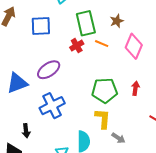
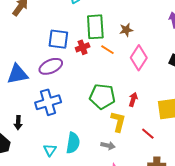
blue square: (41, 26) -> (58, 39), moved
yellow L-shape: (103, 119) -> (118, 122), moved
gray arrow: (118, 138) -> (108, 145), turned -32

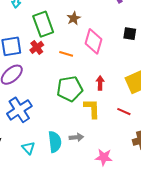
orange line: (107, 50) -> (66, 54), moved
gray arrow: (108, 145) -> (76, 137), moved
cyan triangle: (50, 150) -> (28, 148), moved

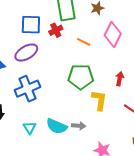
red arrow: (100, 83) -> (120, 79), moved
cyan semicircle: (55, 142) -> (57, 126), turned 110

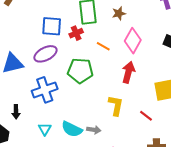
green pentagon: (81, 77) -> (80, 71), moved
red arrow: (120, 79) -> (128, 72), moved, size x1.5

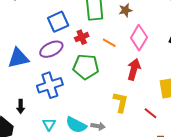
blue square: (52, 26) -> (58, 22), turned -30
red cross: (76, 33) -> (82, 37), moved

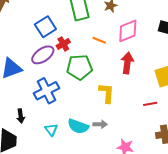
red cross: (82, 37) -> (63, 44), moved
pink diamond: (139, 38) -> (128, 31), turned 45
yellow L-shape: (121, 102) -> (107, 93), moved
red line: (151, 113) -> (150, 104), turned -40

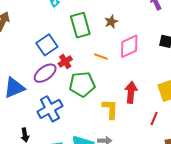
red arrow: (127, 63) -> (131, 92), moved
red line: (150, 104) -> (154, 119), turned -56

